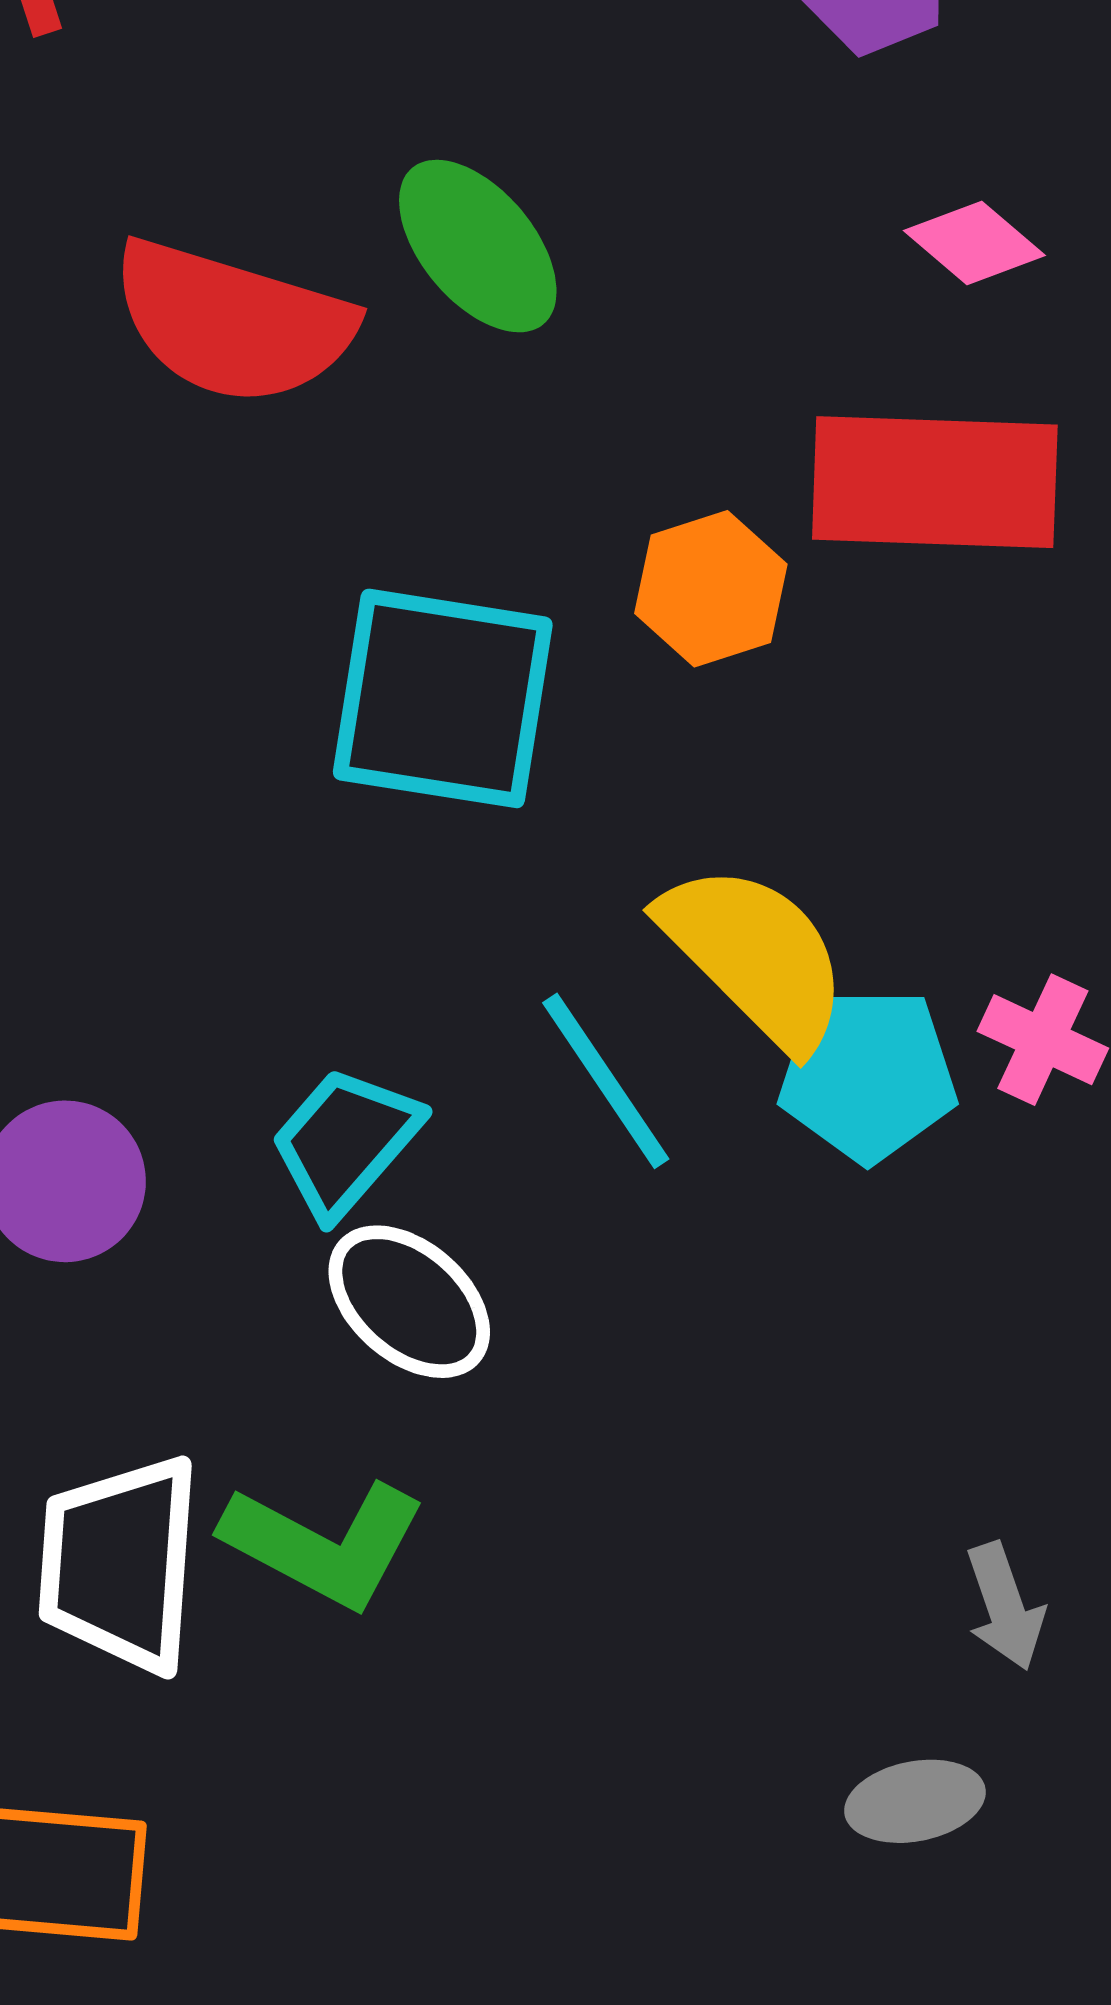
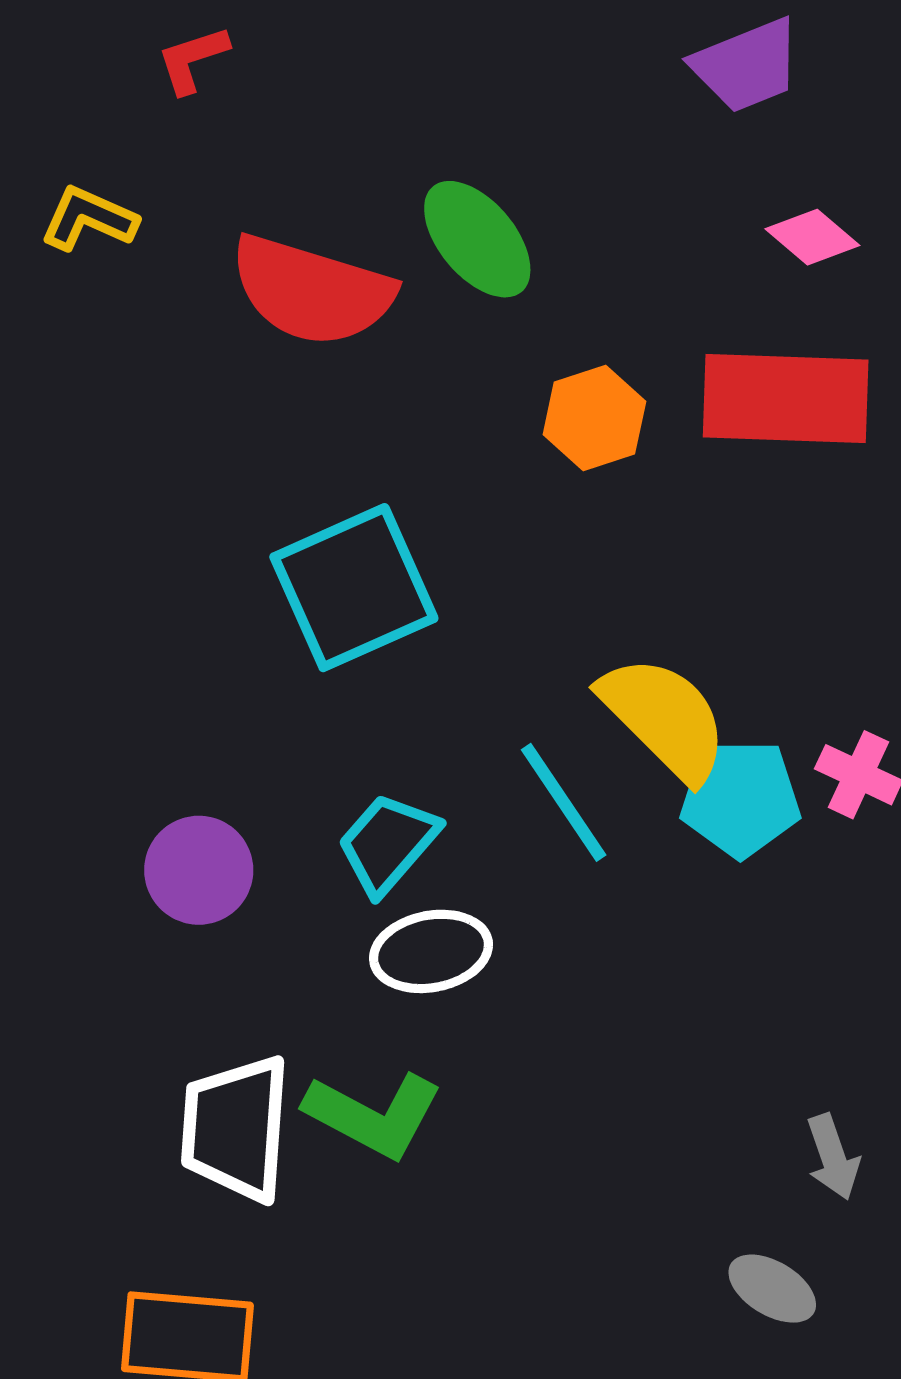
orange hexagon: (711, 589) -> (594, 418), moved
cyan square: (443, 698) -> (354, 588), moved, turned -33
white ellipse: (409, 1302) -> (431, 951), turned -52
gray ellipse: (915, 1801) -> (772, 1289), turned 42

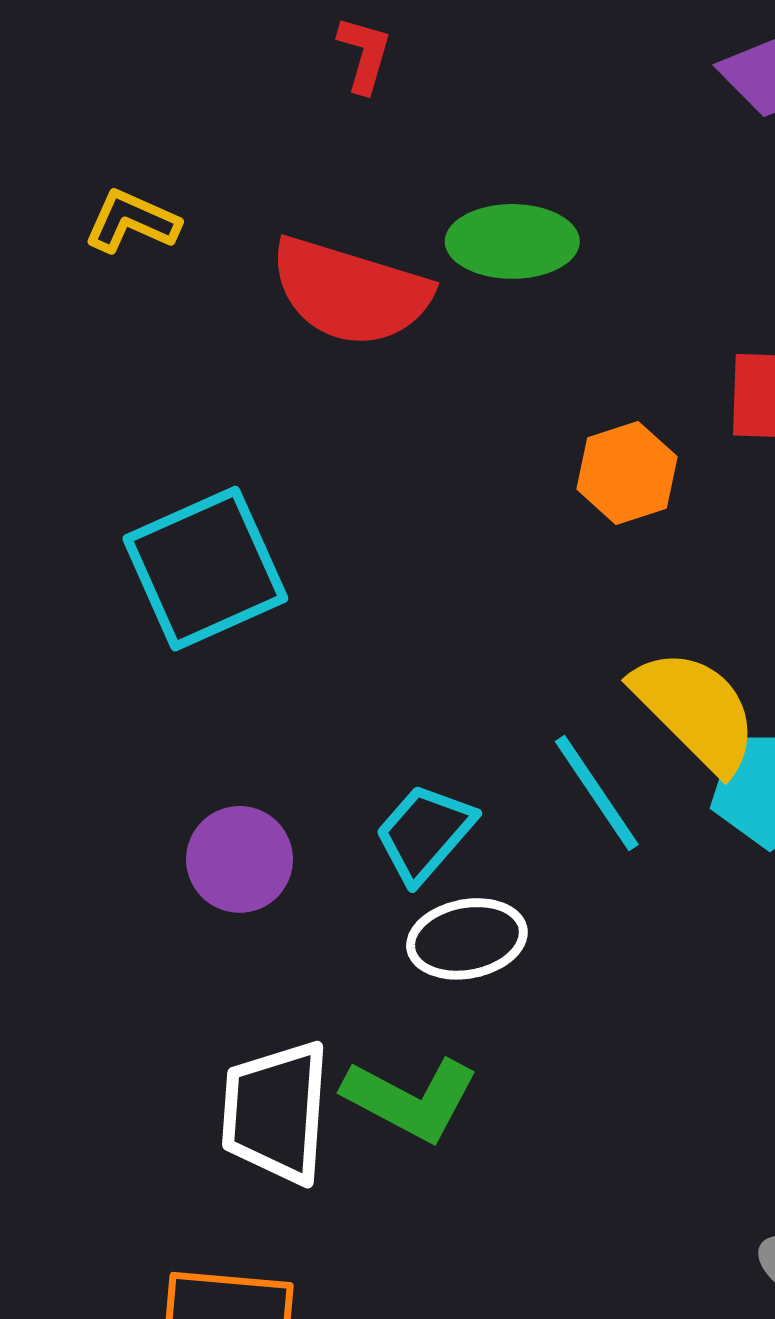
red L-shape: (193, 59) -> (364, 54), moved, turned 124
green ellipse: (477, 239) -> (512, 241), turned -50
orange hexagon: (594, 418) -> (627, 473), moved
cyan square: (354, 588) -> (205, 569), moved

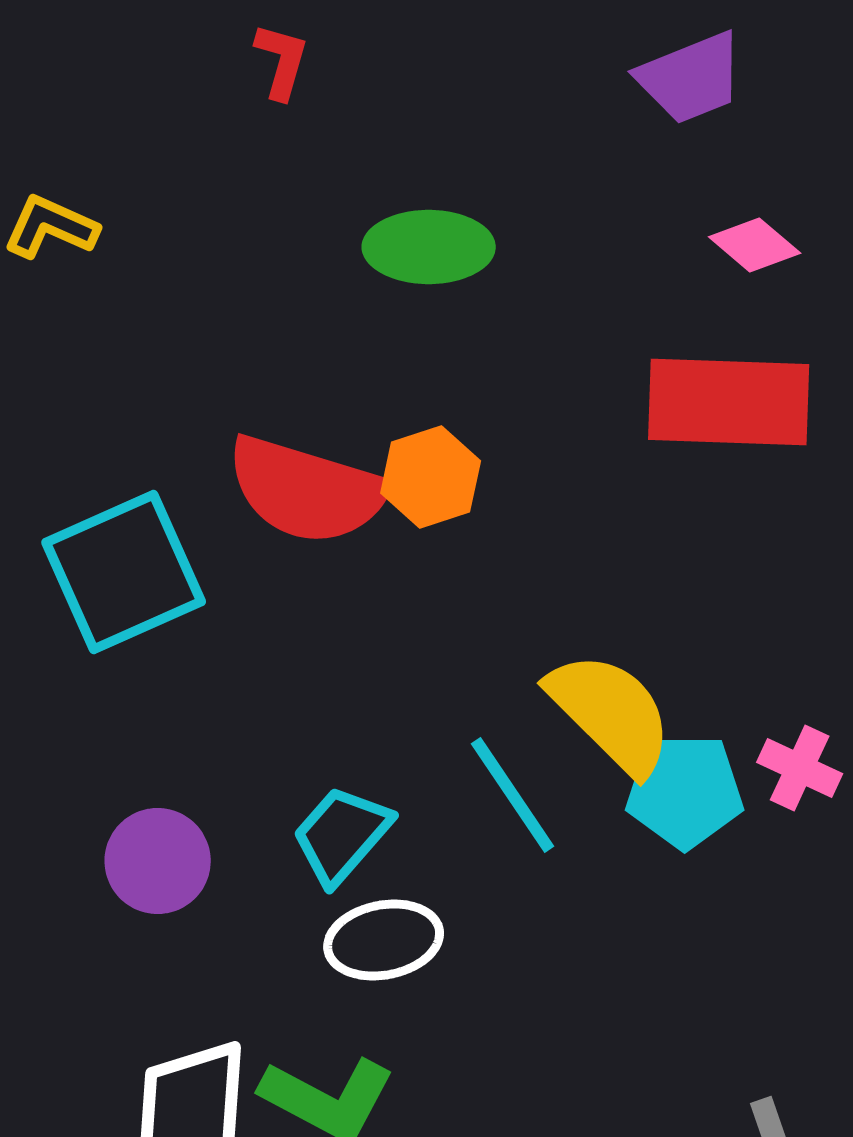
red semicircle: (350, 292) -> (307, 490), moved
orange hexagon: (627, 473) -> (431, 477), moved

